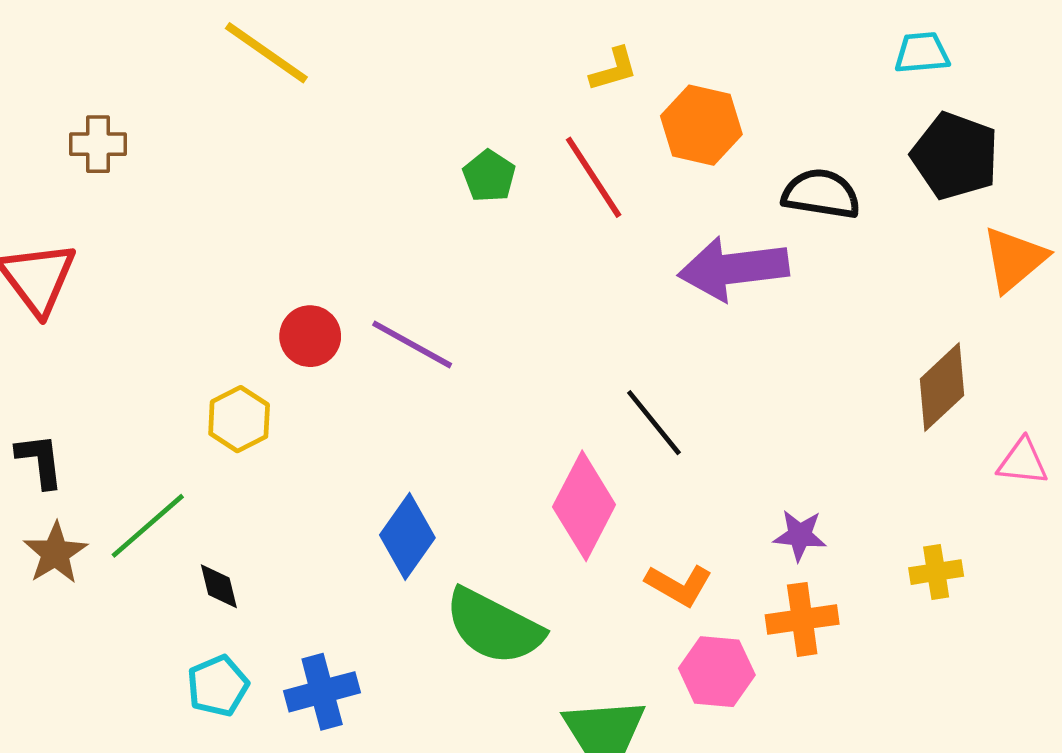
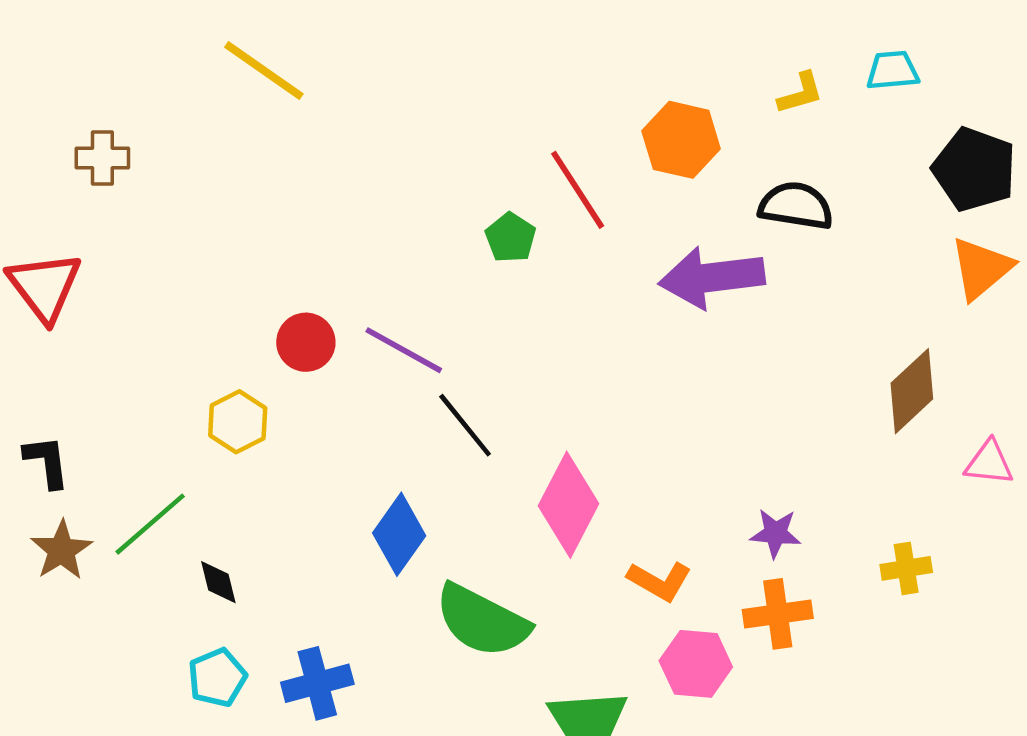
yellow L-shape: (614, 69) -> (800, 93), moved
black pentagon: (955, 156) -> (974, 169), moved
green pentagon: (489, 176) -> (511, 238), moved
black line: (654, 423) -> (465, 425), moved

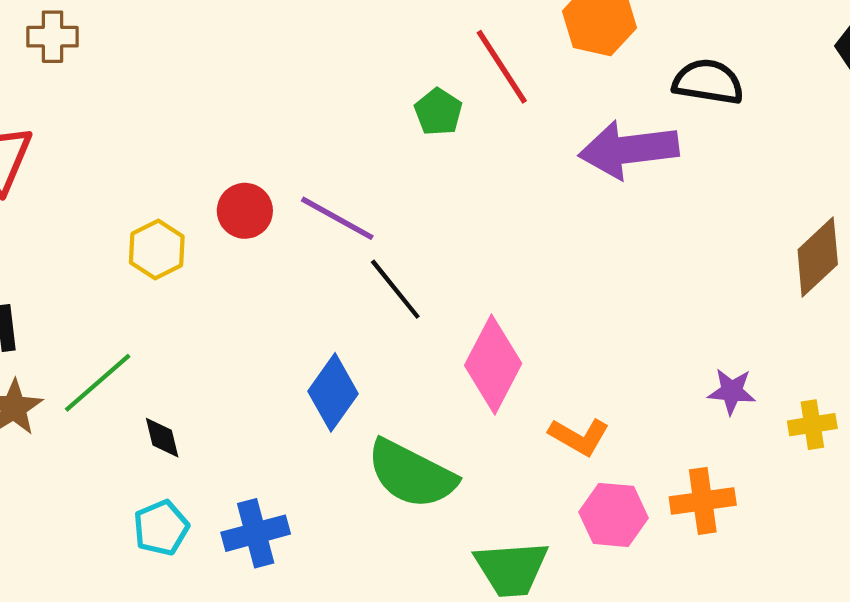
yellow hexagon: (238, 422) -> (157, 249), moved
purple star: (775, 533) -> (732, 391), moved
orange cross: (778, 614) -> (703, 501), moved

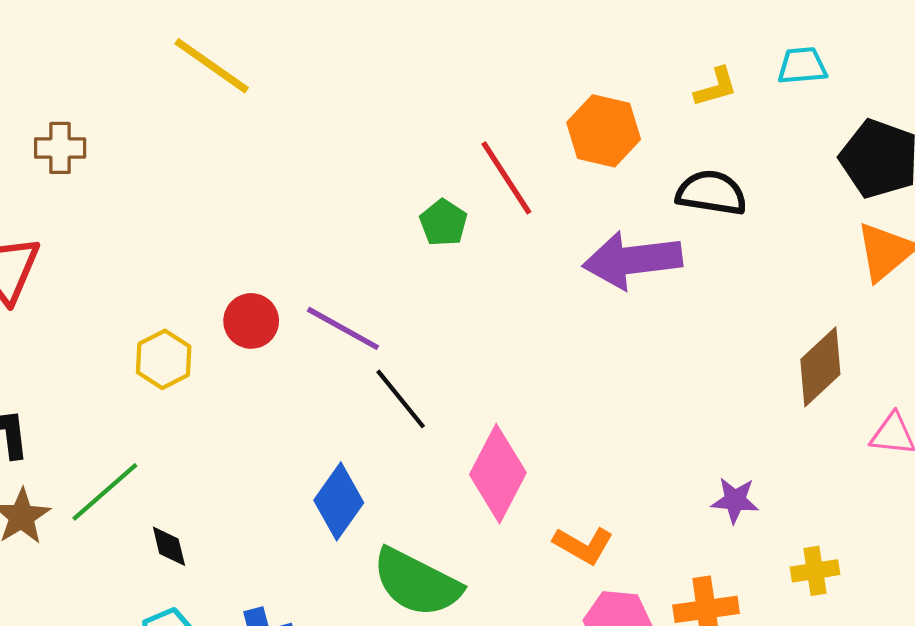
yellow cross: (812, 425) -> (815, 571), moved

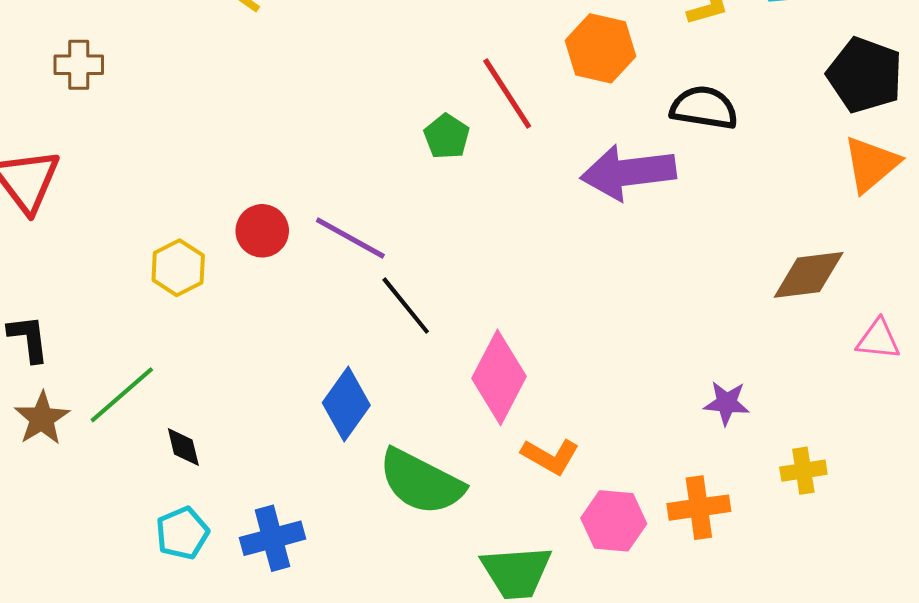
brown diamond: (820, 367) -> (809, 275), turned 36
orange L-shape: (583, 545) -> (550, 456), moved

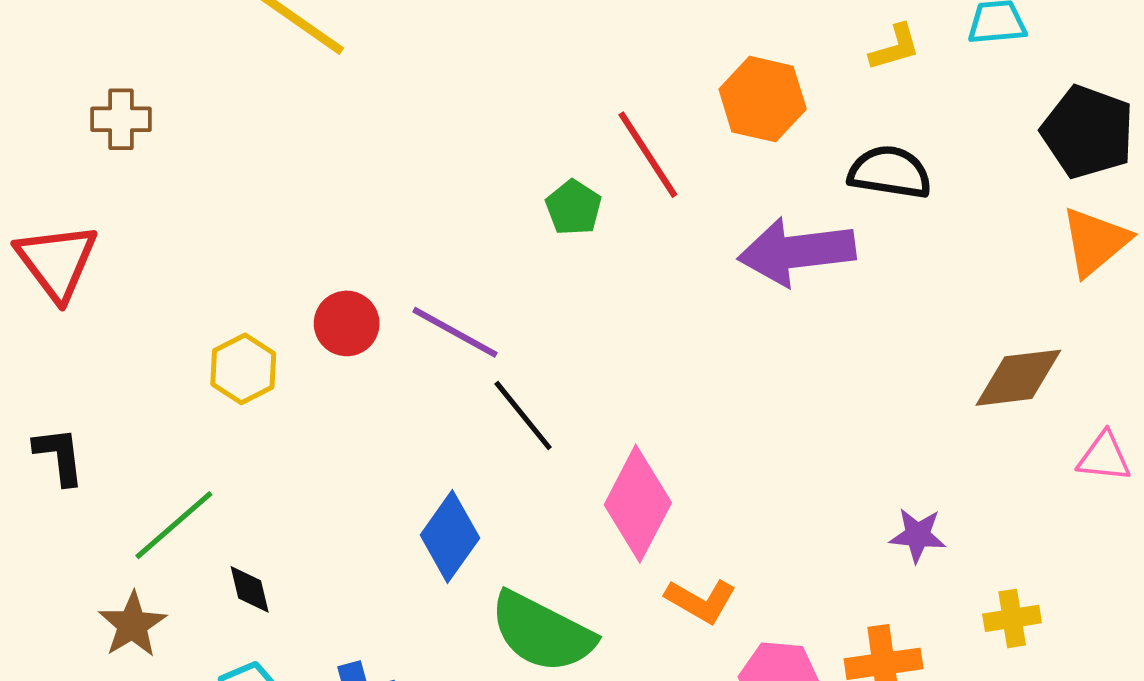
brown star: (42, 418) -> (132, 625), moved

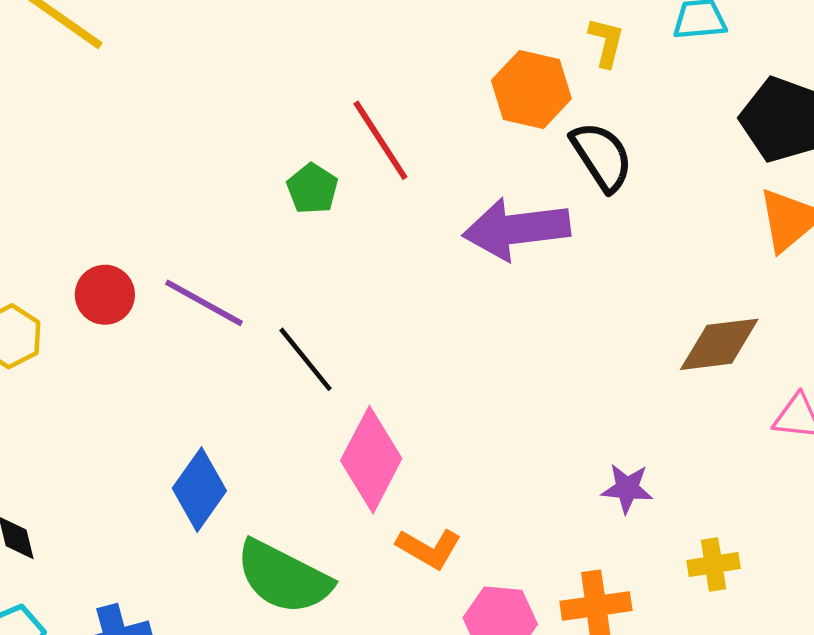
yellow L-shape: (895, 47) -> (606, 42), turned -60
orange hexagon: (763, 99) -> (531, 90), moved
black semicircle: (890, 172) -> (602, 156), turned 48
black line: (523, 415) -> (305, 359), moved

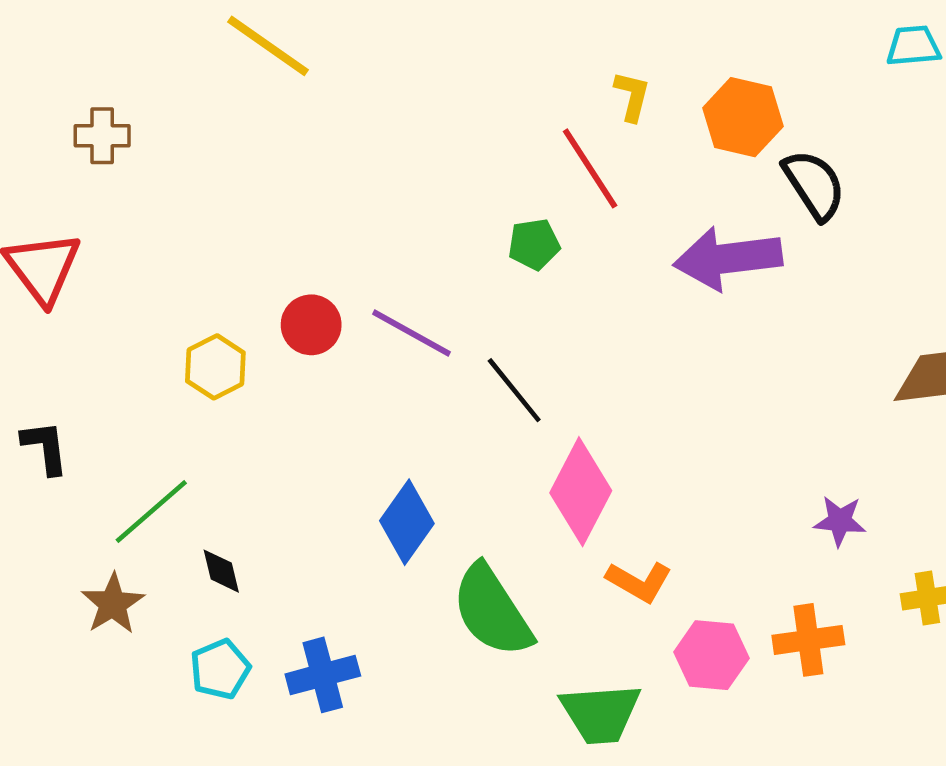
yellow L-shape: (606, 42) -> (632, 96), moved
green pentagon: (312, 189) -> (534, 244), moved, turned 30
green semicircle: (284, 577) -> (492, 611), turned 30

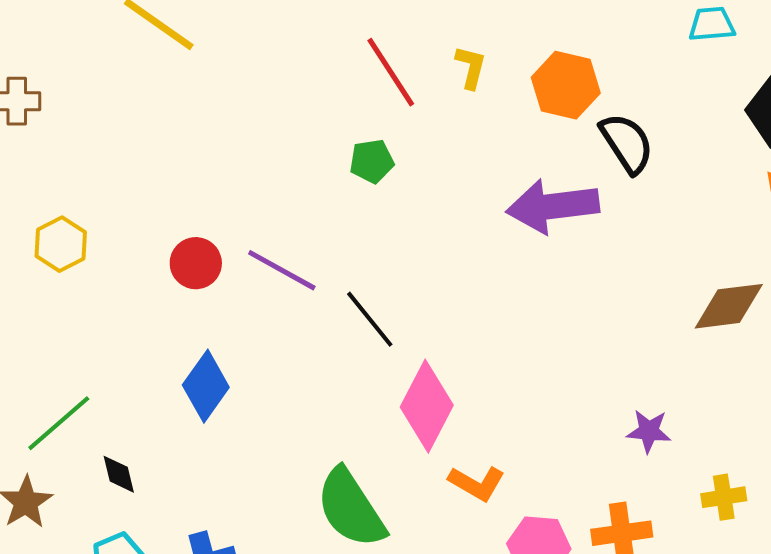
red line: (590, 168) -> (391, 72), moved
green pentagon: (534, 244) -> (372, 161), moved
yellow hexagon: (215, 367) -> (61, 244), moved
blue diamond: (407, 522) -> (206, 386), moved

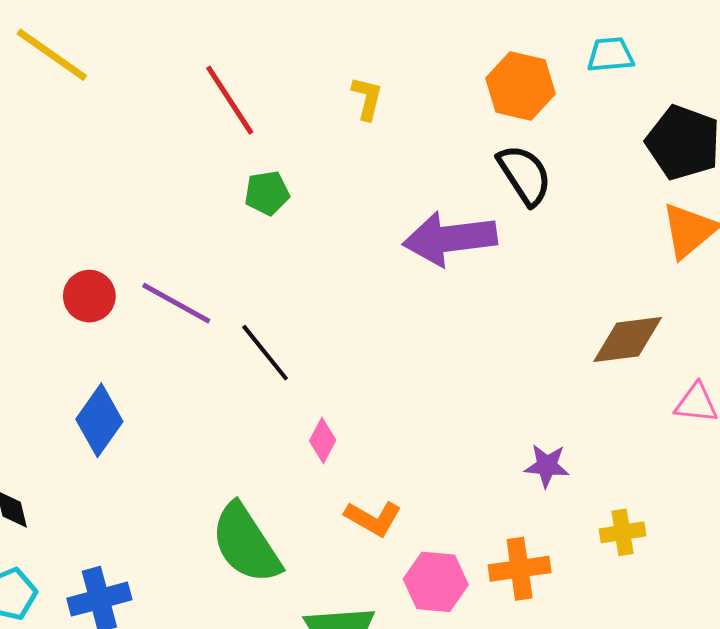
red line: (391, 72) -> (230, 100), moved
orange hexagon: (566, 85) -> (521, 86), moved
pink diamond: (427, 406) -> (323, 440), size x0.5

